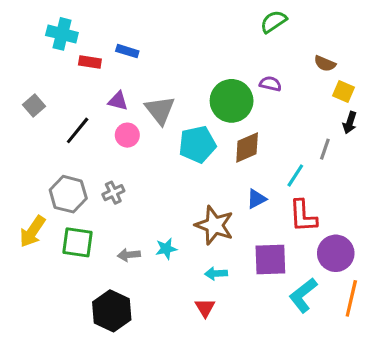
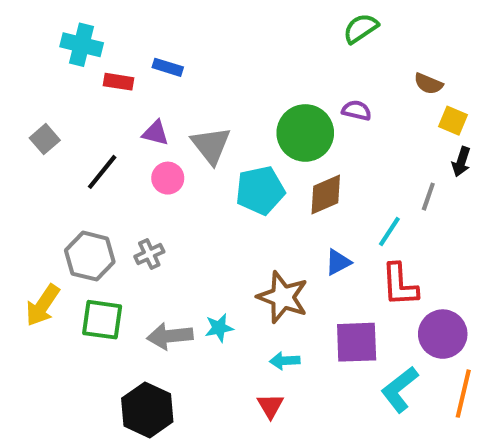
gray arrow: (129, 255) -> (170, 336), size x1.5

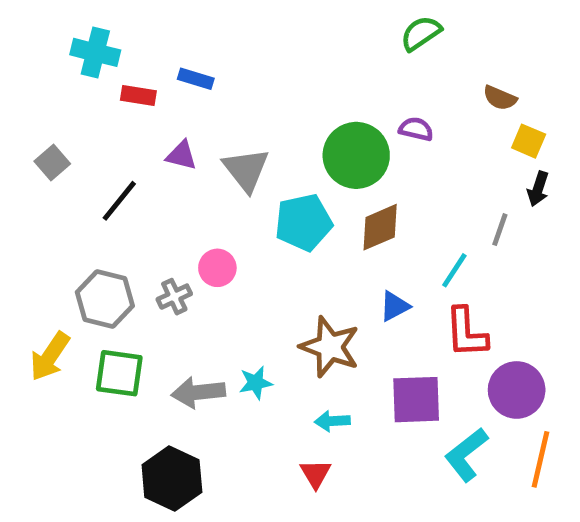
pink circle: (168, 178) -> (217, 268), moved

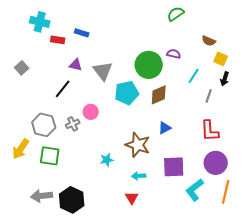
black line: (119, 201) -> (63, 89), moved
cyan line: (454, 270) -> (194, 76), moved
red L-shape: (466, 332) -> (210, 131), moved
gray arrow: (198, 392) -> (42, 196), moved

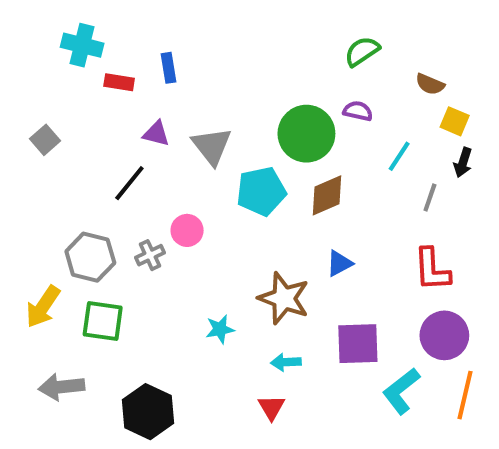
green semicircle: (176, 14) -> (362, 51), moved
blue rectangle: (82, 33) -> (169, 68), turned 64
gray arrow: (42, 196) -> (61, 387), moved

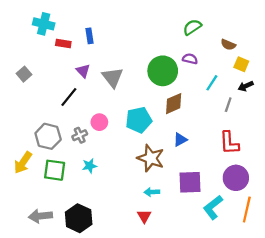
purple triangle: (156, 134) -> (83, 71), turned 32
black arrow: (463, 162) -> (246, 86), turned 48
cyan pentagon: (261, 191) -> (139, 120), moved
cyan star: (220, 329) -> (90, 166), moved
gray arrow: (61, 387) -> (40, 216), moved

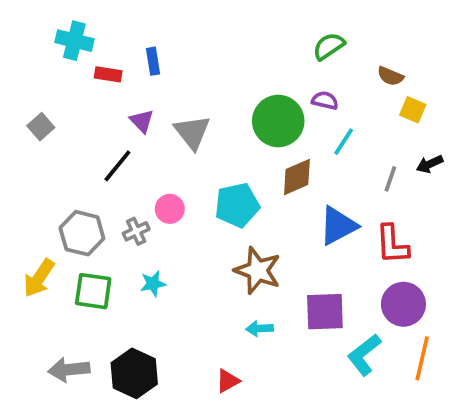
cyan line: (212, 83) -> (344, 142), moved
black arrow: (246, 86) -> (430, 164), moved
blue triangle: (180, 140) -> (338, 226), moved, size x1.6
red triangle: (144, 216) -> (228, 381), moved, turned 32

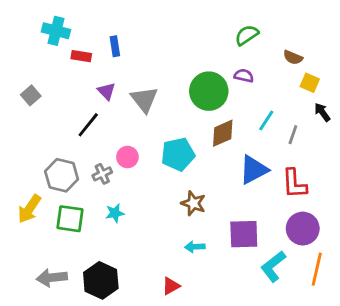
cyan line: (344, 142) -> (266, 121), moved
black arrow: (430, 164) -> (322, 112), moved, turned 78
brown star: (258, 271) -> (193, 203), size x0.7

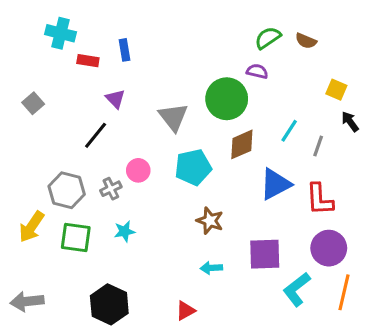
brown semicircle: (293, 57) -> (306, 41), moved
purple semicircle: (244, 76) -> (257, 71), moved
gray triangle: (144, 100) -> (173, 117), moved
gray arrow: (52, 278) -> (27, 301), moved

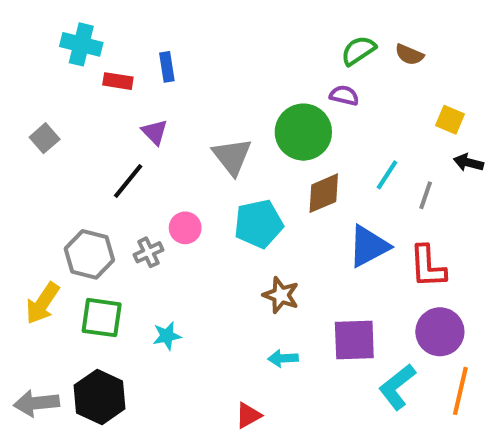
black arrow: (350, 122) -> (468, 163), turned -40
cyan star: (125, 231) -> (167, 336), moved
black hexagon: (109, 304) -> (100, 397), moved

